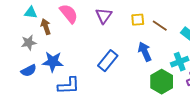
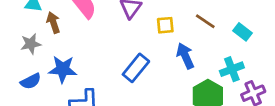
yellow square: (138, 20) -> (165, 25), moved

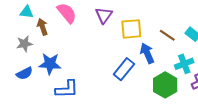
brown line: (205, 21) -> (167, 35), moved
yellow square: (165, 25) -> (131, 29), size x1.5
blue rectangle: (136, 68) -> (124, 69), moved

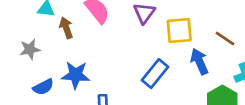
gray star: (24, 44) -> (30, 49), moved
blue rectangle: (124, 69) -> (155, 74), moved

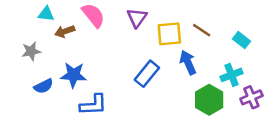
brown arrow: (66, 28) -> (65, 31), turned -90
brown line: (225, 39) -> (202, 30), moved

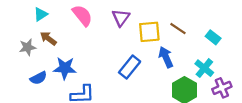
cyan triangle: (46, 14) -> (41, 14), turned -40
brown arrow: (65, 31) -> (48, 38), moved, turned 56
cyan cross: (232, 75) -> (204, 68), turned -30

